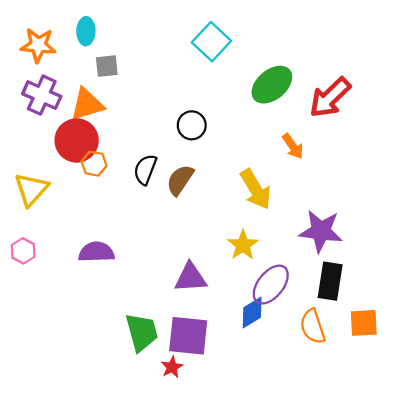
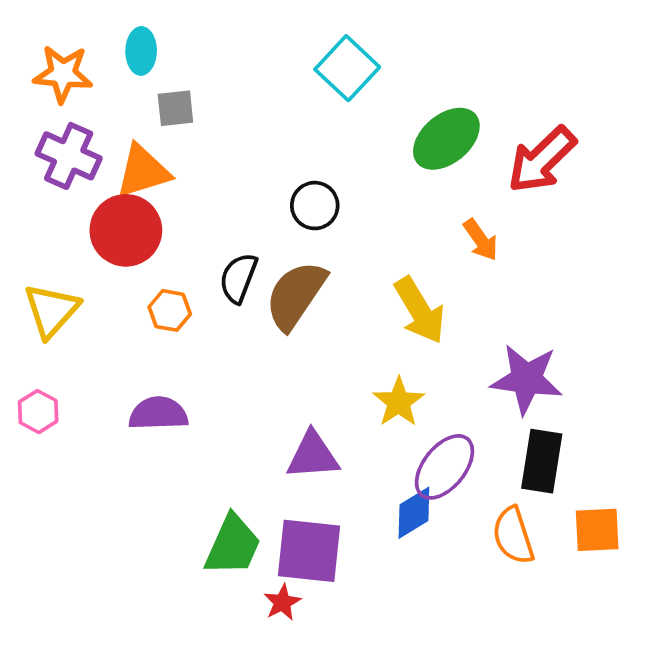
orange hexagon: (94, 164) -> (170, 310), moved
brown semicircle: (180, 180) -> (296, 295), size x1.4
green trapezoid: (142, 332) -> (233, 545), turned 39

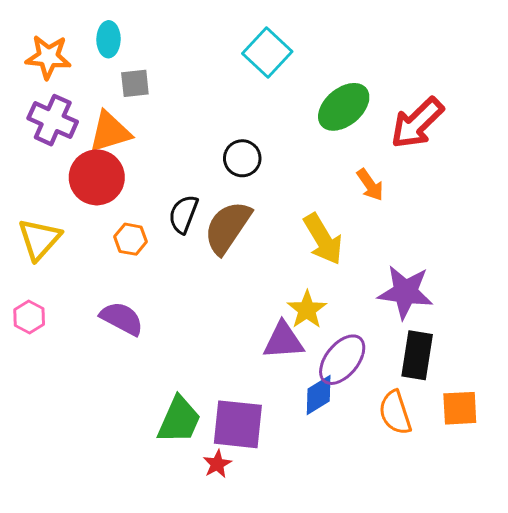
purple semicircle: (158, 413) -> (122, 319), turned 30
purple triangle: (313, 455) -> (283, 341), moved

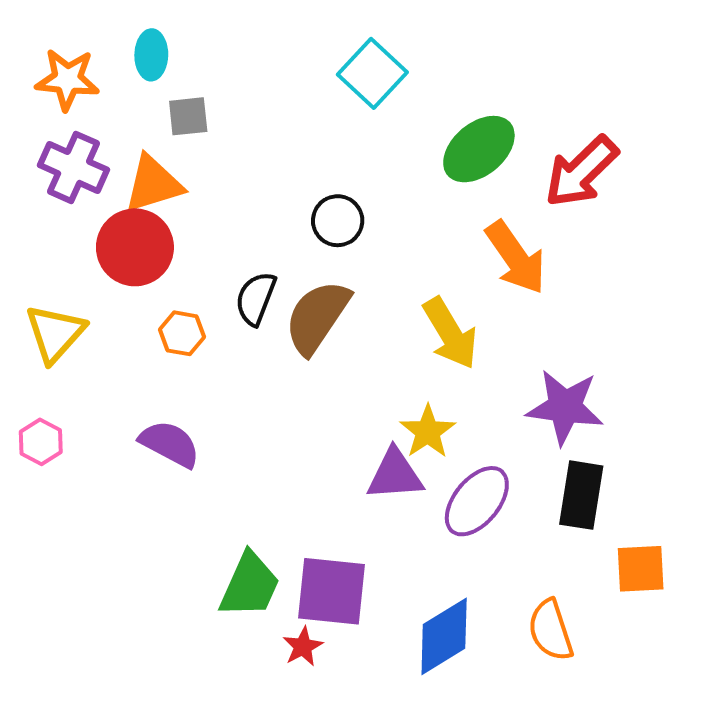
orange arrow: (370, 185) -> (516, 258), size x1.6
blue diamond: (319, 395) -> (444, 636), moved, size x1.4
orange semicircle: (395, 413) -> (551, 630), moved

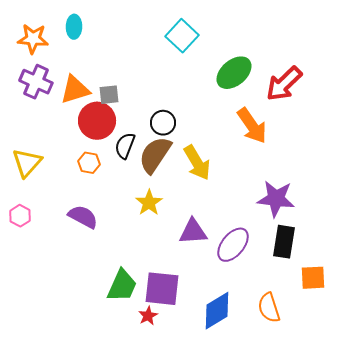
gray square: (188, 116) -> (109, 95), moved
black circle: (338, 221) -> (163, 123), moved
red circle: (135, 247) -> (97, 121), moved
yellow arrow: (450, 333) -> (197, 163), moved
yellow star: (428, 432) -> (149, 203), moved

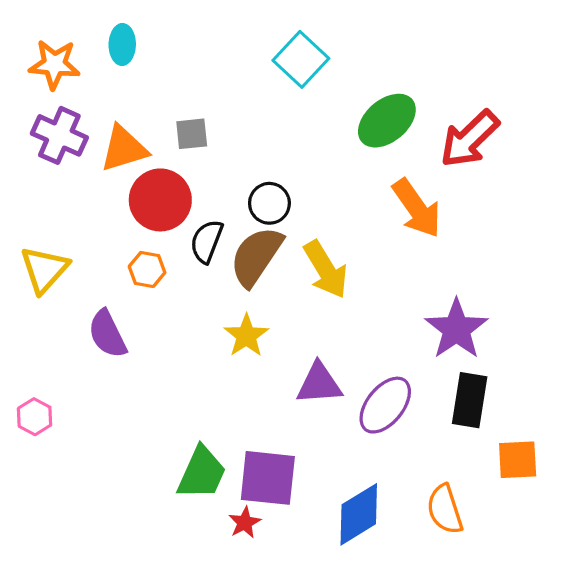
gray square: (109, 95) -> (192, 134), moved
purple star: (276, 199) -> (456, 329), turned 30
pink hexagon: (20, 216) -> (35, 417), moved
purple semicircle: (83, 217) -> (107, 334), moved, turned -144

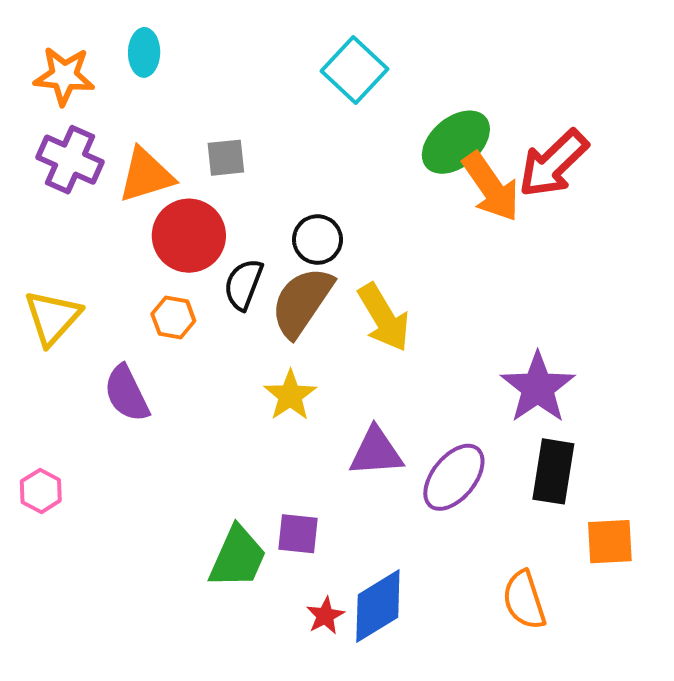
orange arrow: (417, 208) -> (491, 187), moved
purple square: (268, 478) -> (298, 534), moved, size x0.6
blue diamond: (359, 514) -> (378, 606), moved
red star: (245, 523) -> (325, 616), moved

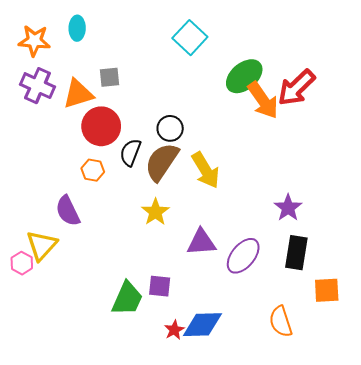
gray square: (226, 158) -> (110, 77), moved
yellow triangle: (52, 317) -> (42, 245), moved
purple star: (538, 388) -> (288, 208), size x0.7
blue diamond: (378, 606) -> (202, 325), turned 30

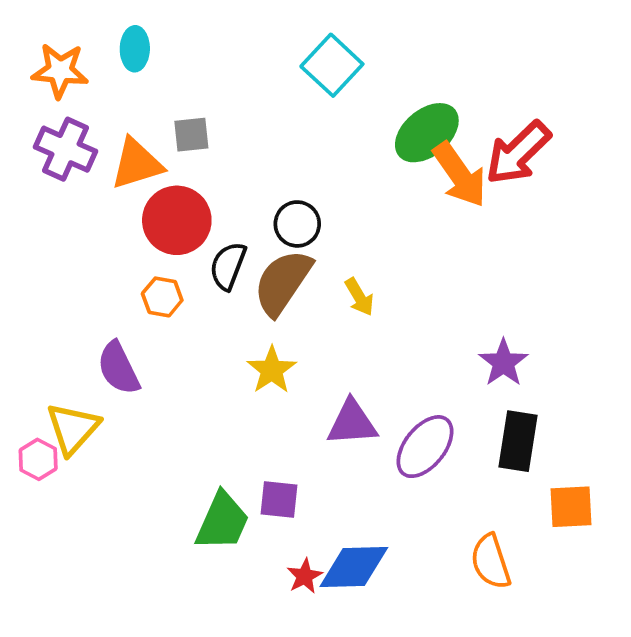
yellow arrow: (206, 170) -> (359, 297), size x0.6

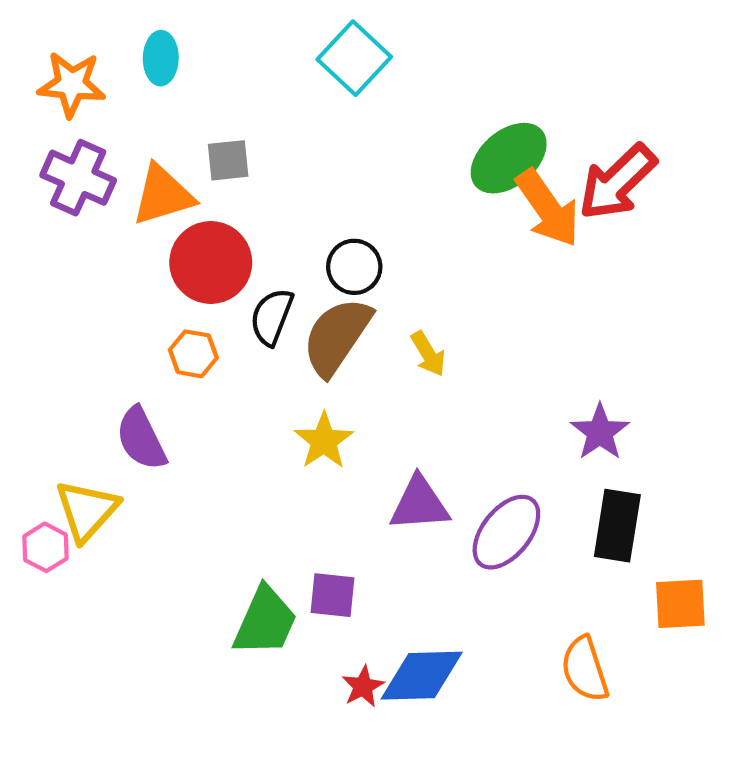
cyan square: (332, 65) -> (354, 58), moved

